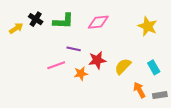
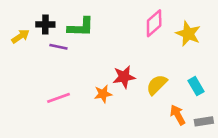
black cross: (36, 19) -> (45, 24), turned -32
pink diamond: (98, 22) -> (154, 23), moved, turned -35
purple line: (74, 49) -> (58, 47), moved
pink line: (56, 65) -> (58, 98), moved

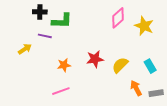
black cross: (45, 24) -> (40, 12), moved
yellow arrow: (21, 36) -> (25, 49), moved
orange star: (103, 94) -> (64, 65), moved
pink line: (58, 98) -> (61, 91), moved

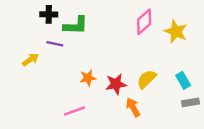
red star: (95, 59) -> (116, 84), moved
orange star: (64, 65) -> (88, 78), moved
orange arrow: (136, 88) -> (133, 107), moved
gray rectangle: (156, 93) -> (191, 102), moved

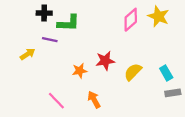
yellow star: (176, 32) -> (158, 16), moved
red star: (116, 84) -> (105, 61), moved
orange arrow: (133, 107) -> (94, 100), moved
pink line: (74, 111) -> (56, 101), moved, turned 66

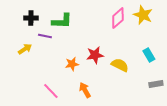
black cross: (44, 13) -> (31, 18), moved
yellow semicircle: (133, 72) -> (120, 65), turned 72
cyan rectangle: (166, 73) -> (149, 55), moved

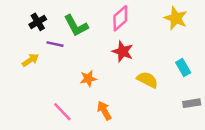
black cross: (31, 18) -> (38, 22), turned -32
pink diamond: (118, 18) -> (120, 18), moved
green L-shape: (62, 21) -> (76, 26), turned 60
red star: (95, 55) -> (123, 51), moved, turned 30

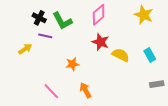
black cross: (38, 22) -> (39, 18), moved, turned -32
yellow semicircle: (147, 80) -> (121, 55), moved

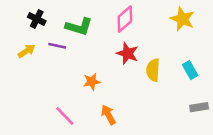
black cross: (39, 18) -> (37, 19), moved
green L-shape: (62, 21) -> (79, 27), turned -45
yellow arrow: (25, 49) -> (27, 51), moved
yellow semicircle: (121, 55) -> (153, 70), turned -114

